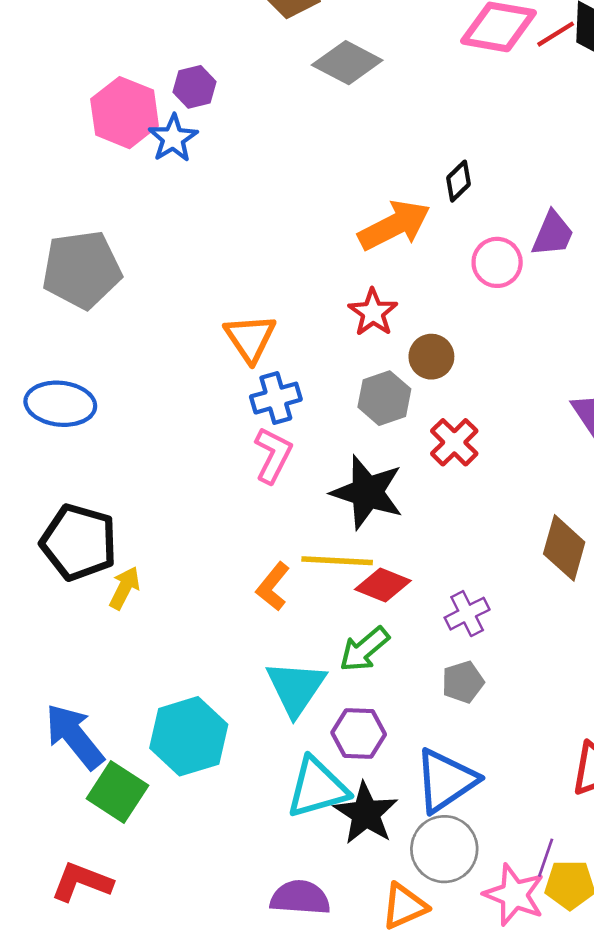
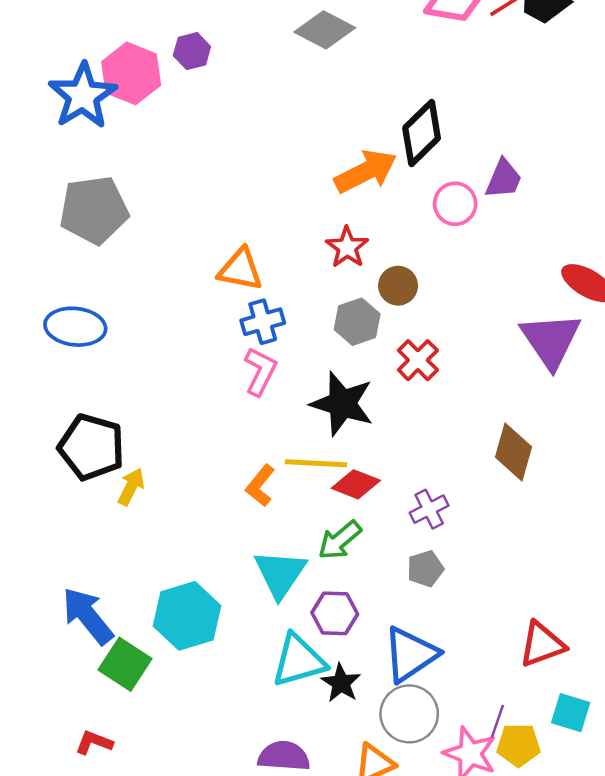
blue star: (173, 138) -> (83, 96), moved, size x1.6
black diamond: (459, 181) -> (422, 133), size x1.8
orange triangle: (250, 338) -> (240, 270), turned -45
black star: (366, 813) -> (341, 683), size x0.7
red L-shape: (82, 882) -> (94, 742), size x0.7

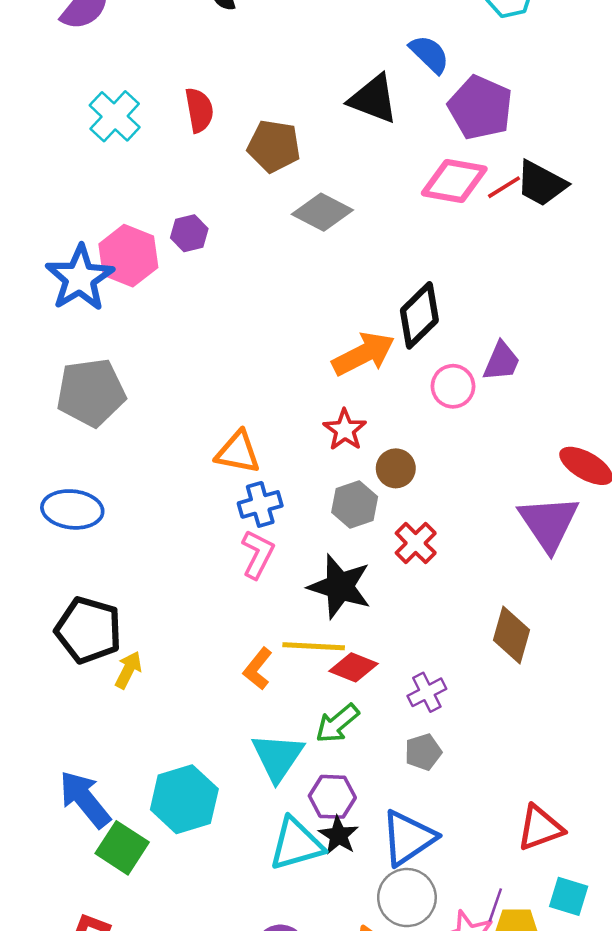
black star: (341, 683) -> (339, 835), moved

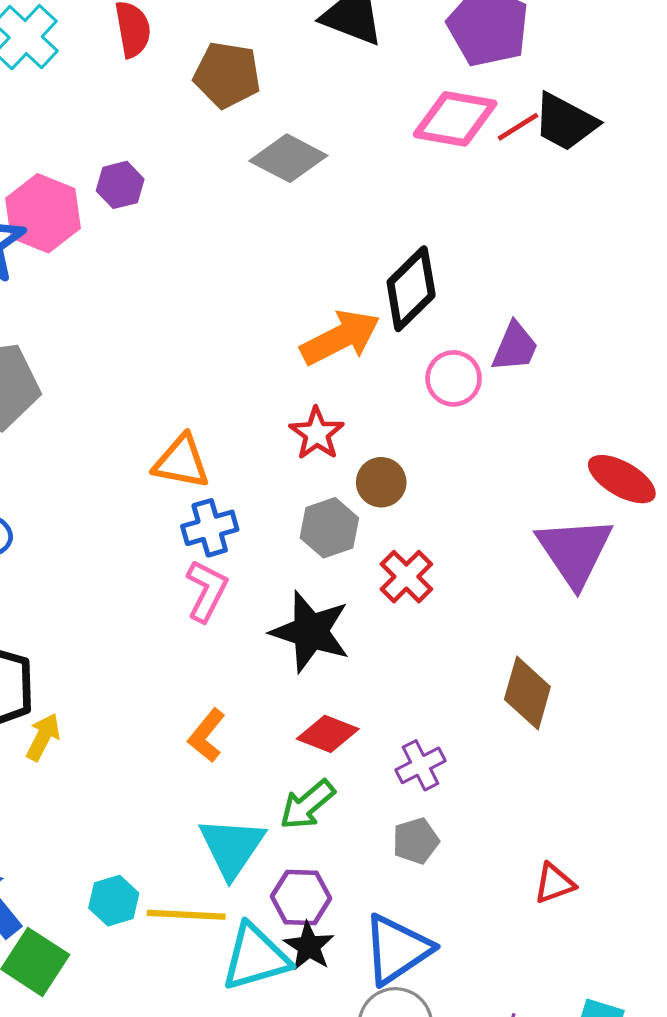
yellow line: (314, 646) -> (186, 915), moved
cyan hexagon: (184, 799) -> (114, 901), size x0.6
red triangle: (540, 828) -> (554, 883), moved, size x0.7

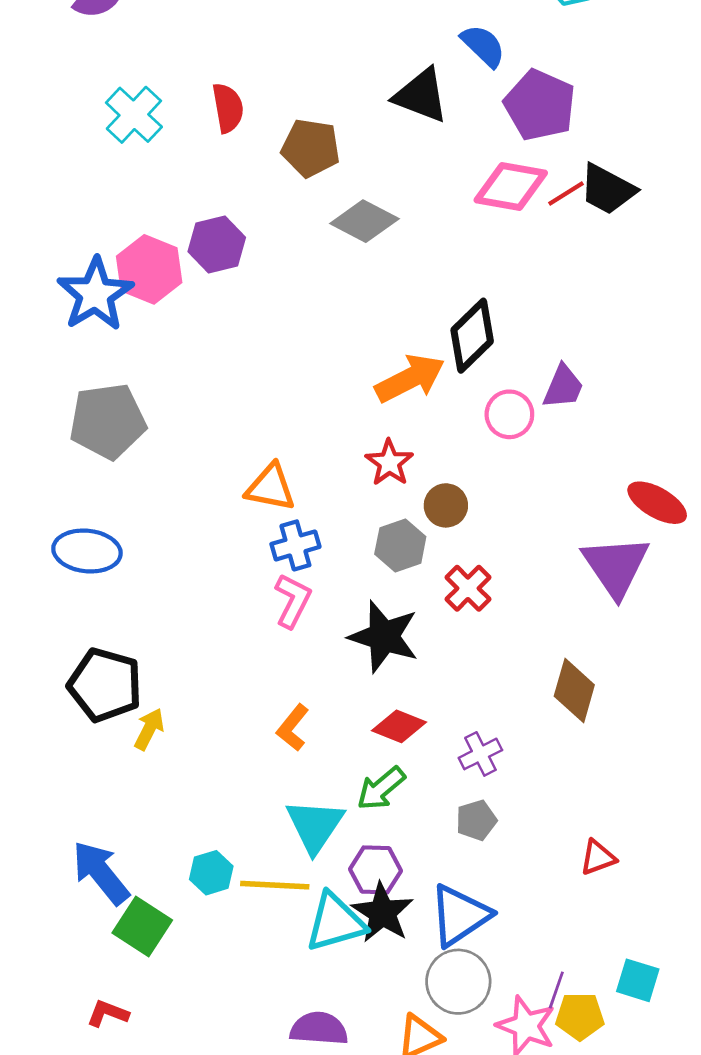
purple hexagon: (120, 185) -> (217, 245), size x1.4
black star: (309, 946) -> (382, 913), size x1.4

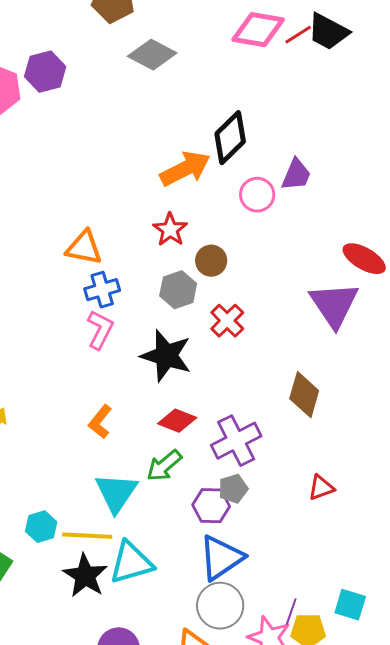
purple cross: (480, 754) -> (236, 441), size x1.6
red triangle: (598, 857) -> (321, 488), moved
purple hexagon: (376, 870) -> (211, 506), moved
black star: (382, 913) -> (85, 576), moved

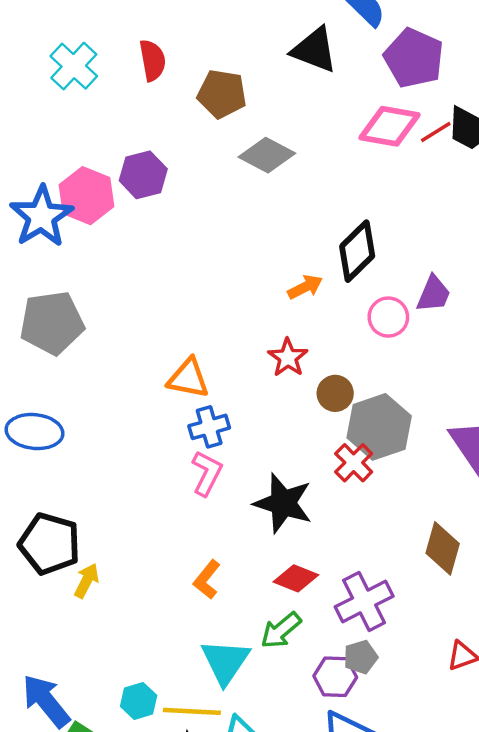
orange arrow: (185, 169) -> (305, 287), size x0.6
gray hexagon: (178, 290) -> (379, 427), moved, size x1.5

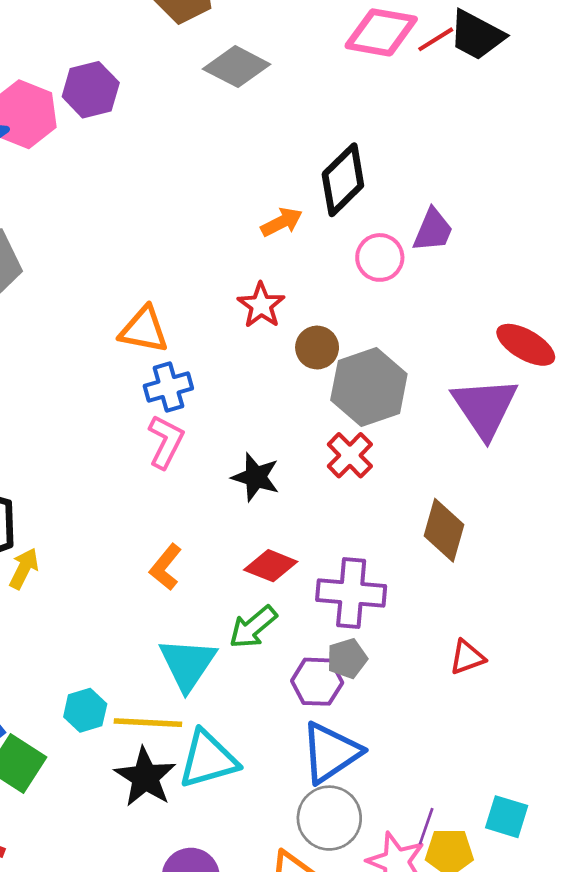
red cross: (354, 463) -> (350, 455), moved
black star: (283, 503) -> (256, 477), size x0.7
purple cross: (364, 602) -> (351, 593), turned 32

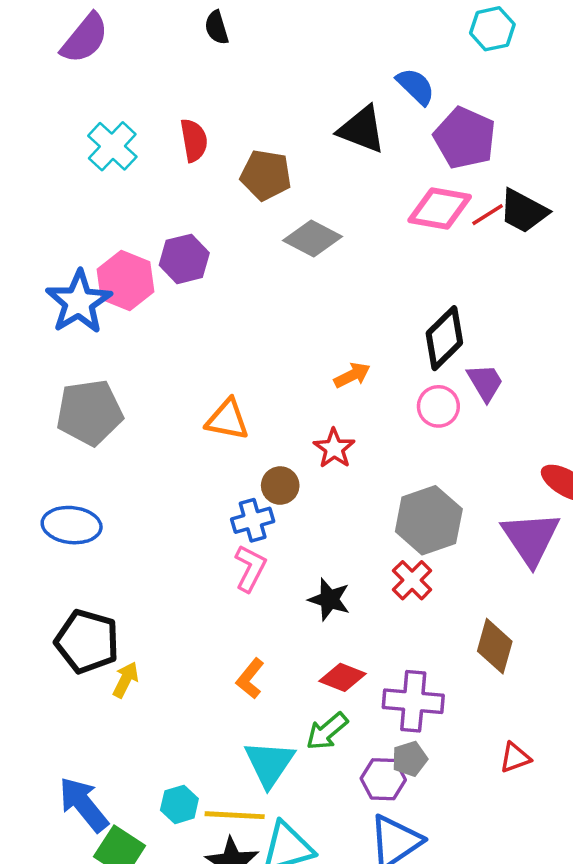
black diamond: (343, 180) -> (444, 338), moved
purple trapezoid: (433, 230) -> (485, 382), turned -54
orange triangle: (144, 330) -> (227, 420), moved
brown circle: (317, 348) -> (280, 486), moved

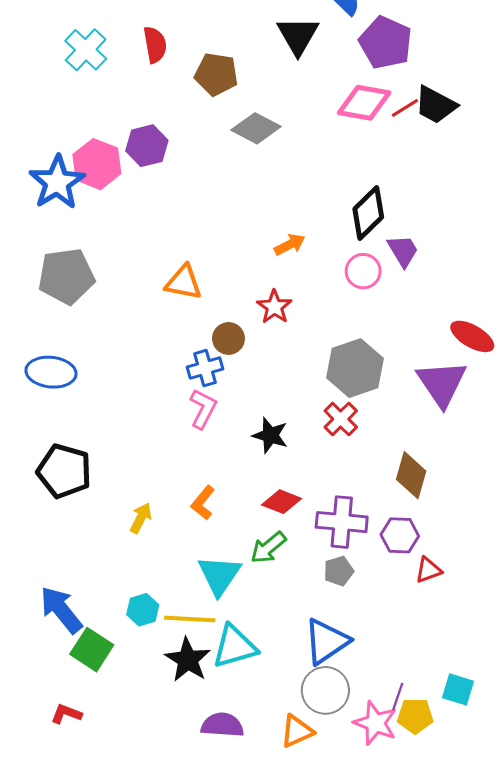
black triangle: (362, 129) -> (298, 36), turned 39
yellow arrow: (126, 680) -> (141, 518), moved
purple hexagon: (383, 779) -> (400, 535), moved

